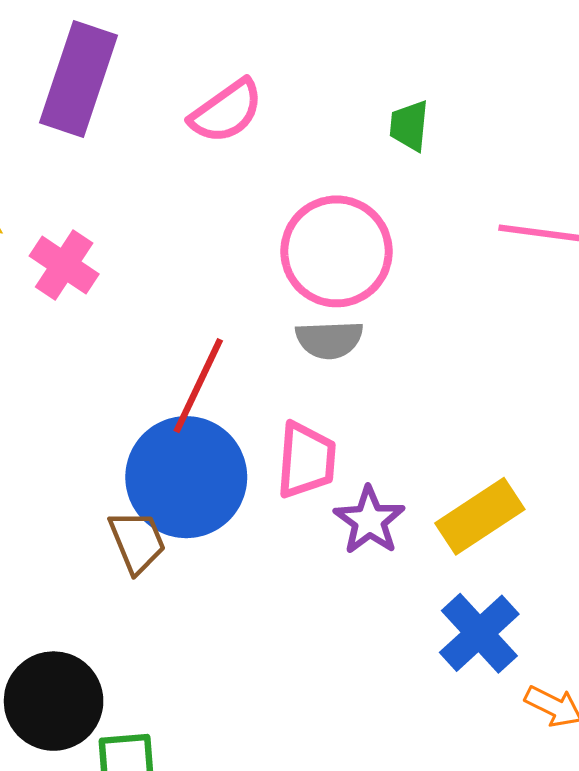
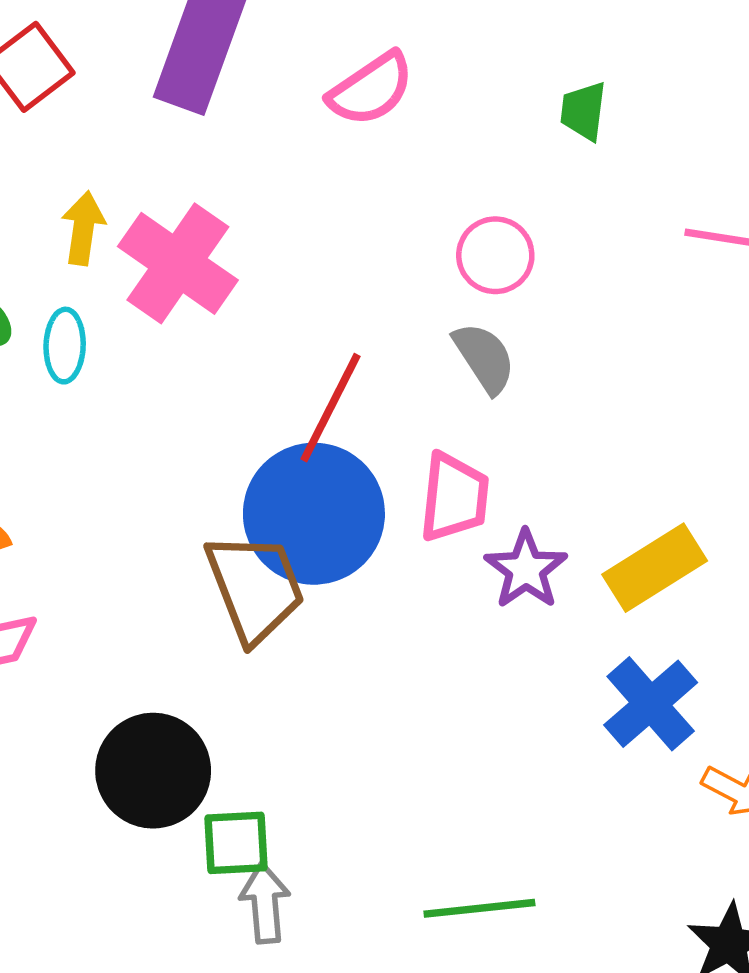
pink circle: (337, 251) -> (495, 255), size x0.6
pink cross: (64, 265) -> (178, 263), size x1.5
gray semicircle: (329, 340) -> (484, 358), turned -122
brown trapezoid: (137, 542) -> (255, 587), size x1.5

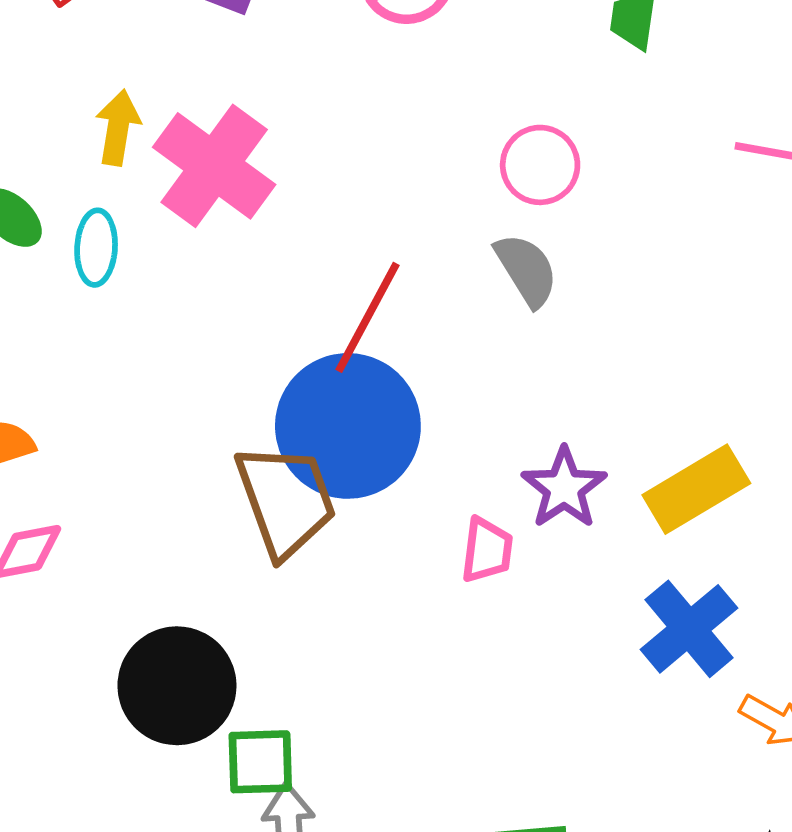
pink trapezoid: (454, 497) -> (487, 550), moved, size x0.7

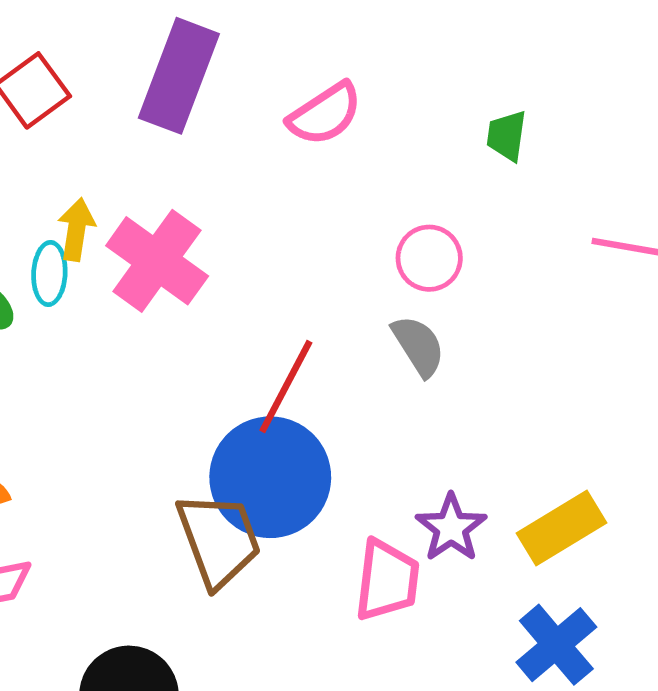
cyan ellipse: (96, 248) -> (49, 273), moved
pink trapezoid: (487, 550) -> (387, 580), size x1.5

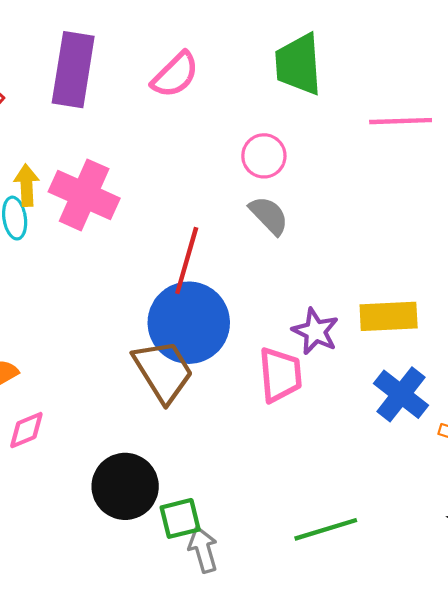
green trapezoid: (507, 136) -> (298, 64), size x1.8
yellow rectangle: (562, 528) -> (389, 316), turned 40

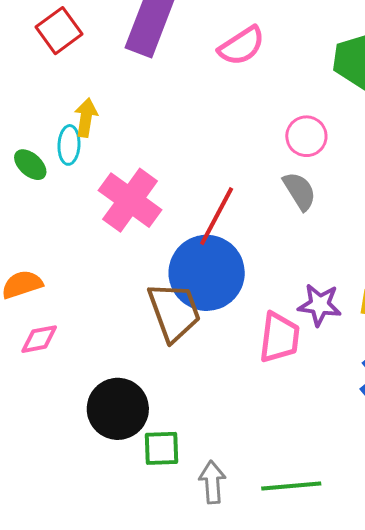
pink cross: (84, 195) -> (130, 200), moved
purple star: (315, 331) -> (320, 305), turned -30
gray arrow: (203, 550) -> (212, 482), moved

